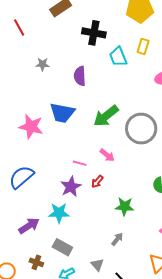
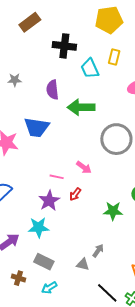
green arrow: (106, 116) -> (81, 107), moved, turned 40
green star: (125, 207) -> (113, 211), moved
gray triangle: (97, 265) -> (83, 264), moved, turned -32

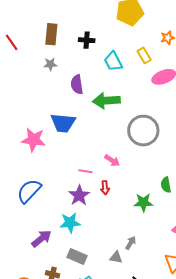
brown rectangle: (30, 22) -> (51, 34), moved, turned -45
black cross: (64, 46) -> (87, 40), size x0.7
yellow rectangle: (114, 57) -> (144, 55), moved, turned -42
gray star: (15, 80) -> (50, 64), moved
red arrow: (75, 194) -> (105, 188), turned -40

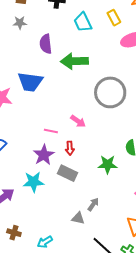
gray rectangle: (77, 257) -> (68, 173), moved

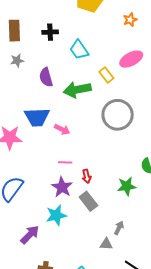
yellow rectangle: (114, 18) -> (106, 75), moved
pink arrow: (78, 121) -> (62, 129), moved
gray rectangle: (68, 173) -> (88, 201), turned 36

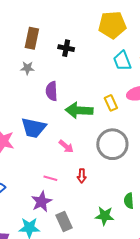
cyan trapezoid: (79, 50) -> (122, 61), moved
pink arrow: (62, 129) -> (66, 146), moved
red arrow: (87, 176) -> (82, 176), moved

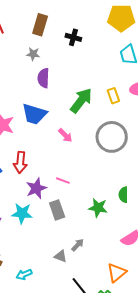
purple semicircle: (52, 91) -> (43, 78), moved
green arrow: (79, 110) -> (81, 100), turned 120
red arrow: (82, 176) -> (20, 162), moved, size x1.5
pink line: (50, 178) -> (63, 181), moved

